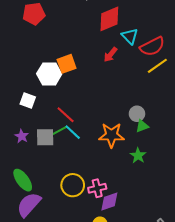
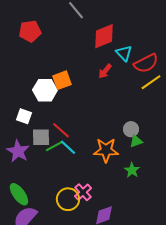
purple star: (22, 136) -> (18, 151), size x1.6
gray square: (45, 137) -> (41, 137), moved
pink cross: (97, 188) -> (83, 192), moved, turned -30

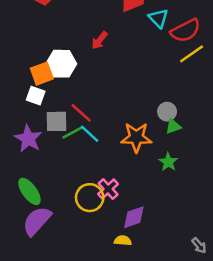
red arrow: (105, 71) -> (99, 40), moved
orange square: (62, 80) -> (42, 74), moved

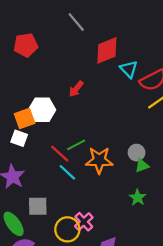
gray square: (56, 121) -> (38, 206), moved
green line: (72, 132) -> (76, 145), moved
orange star: (136, 137) -> (99, 160), moved

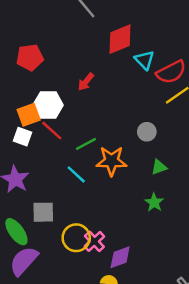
red pentagon: (26, 45) -> (30, 57), moved
gray circle: (137, 153) -> (147, 132), moved
red line: (60, 154) -> (52, 131), moved
pink cross: (84, 222) -> (94, 241), moved

